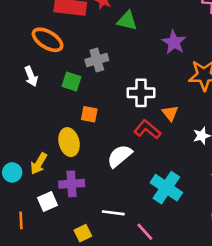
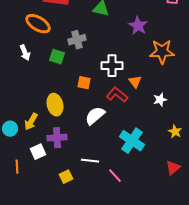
orange square: (89, 114) -> (84, 83), moved

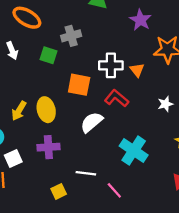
orange triangle: (135, 82) -> (137, 70), moved
orange square: (84, 83) -> (79, 85), size x1.5
yellow arrow: (31, 122) -> (19, 111), moved
white square: (38, 152) -> (13, 158), moved

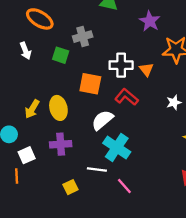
cyan cross: (134, 151) -> (117, 148), moved

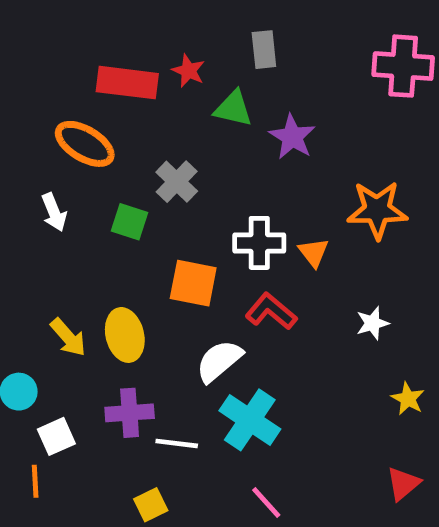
purple star: (150, 21) -> (292, 137), moved
gray cross: (83, 37) -> (177, 182), turned -30
yellow arrow: (32, 109) -> (68, 337), turned -72
white line: (97, 169) -> (177, 443), moved

